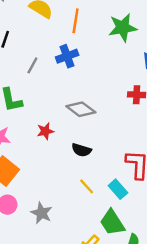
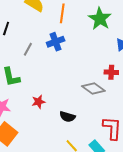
green star: (123, 28) -> (100, 19), turned -30
gray diamond: (81, 109) -> (93, 89), moved

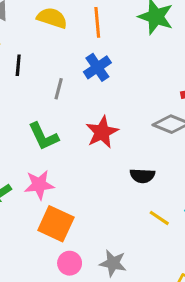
red star: (38, 102) -> (102, 132), moved, size x1.5

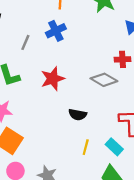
yellow line: (159, 218) -> (86, 147), turned 63

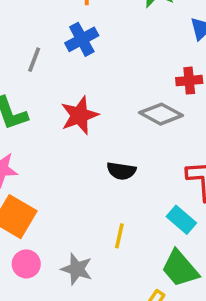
yellow line: (86, 147) -> (119, 236), moved

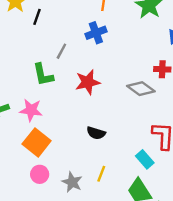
gray line: (34, 60) -> (61, 51), moved
black semicircle: (121, 171) -> (96, 133), moved
yellow line: (119, 236) -> (101, 174), moved

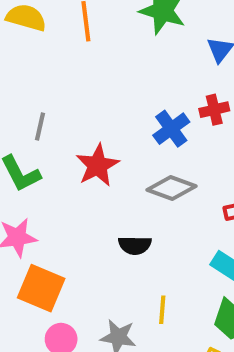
blue cross: (96, 33) -> (171, 129), moved
gray diamond: (141, 89) -> (172, 188), moved

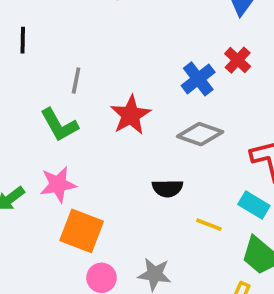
red cross: (214, 110) -> (238, 60), turned -32
yellow line: (162, 310) -> (209, 225), moved, turned -72

